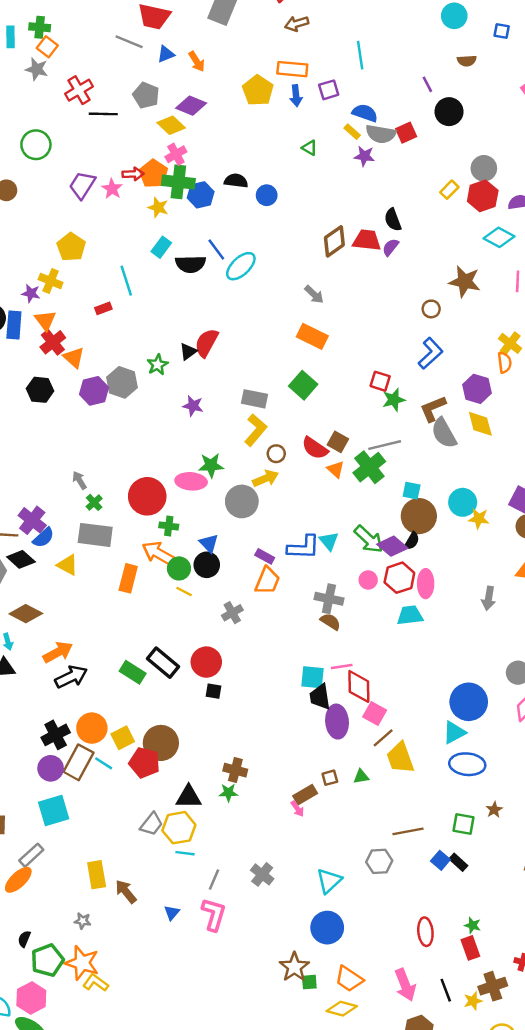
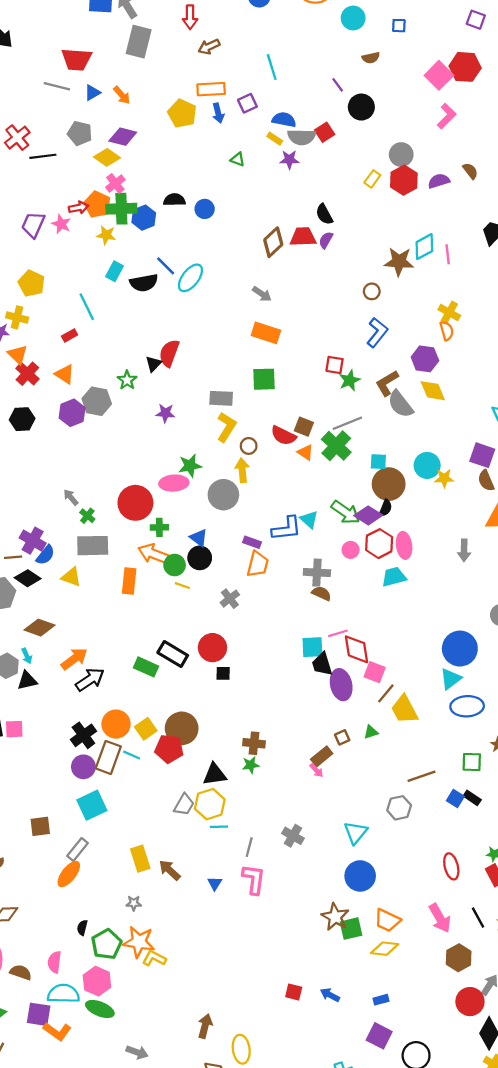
cyan diamond: (499, 237) -> (424, 247), moved, turned -48
orange triangle: (74, 358) -> (65, 374), moved
green square: (303, 385) -> (264, 379), turned -35
yellow arrow: (266, 478) -> (242, 470), turned -65
green square: (309, 982) -> (351, 929), size x1.5

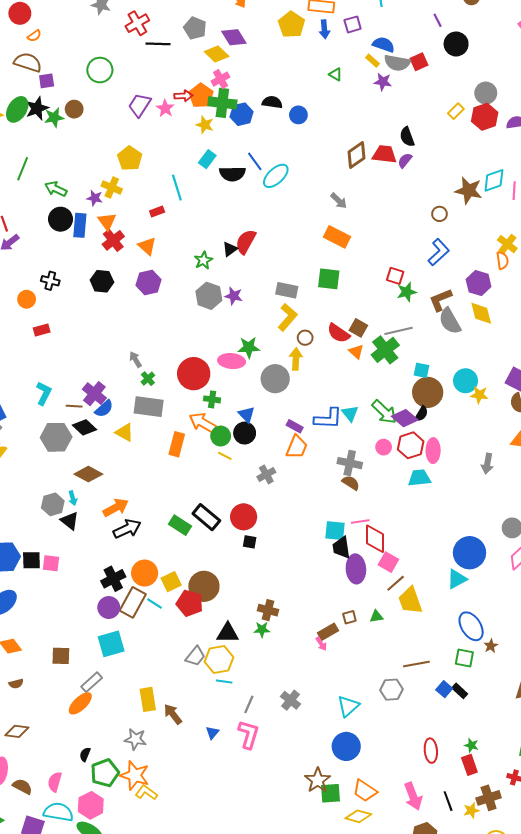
purple diamond: (123, 137) -> (234, 37), turned 35
gray hexagon: (97, 401) -> (209, 296), moved
black triangle: (27, 681) -> (70, 521), turned 42
blue ellipse: (467, 706) -> (471, 626), moved, turned 52
gray star: (134, 903) -> (135, 739), size x1.5

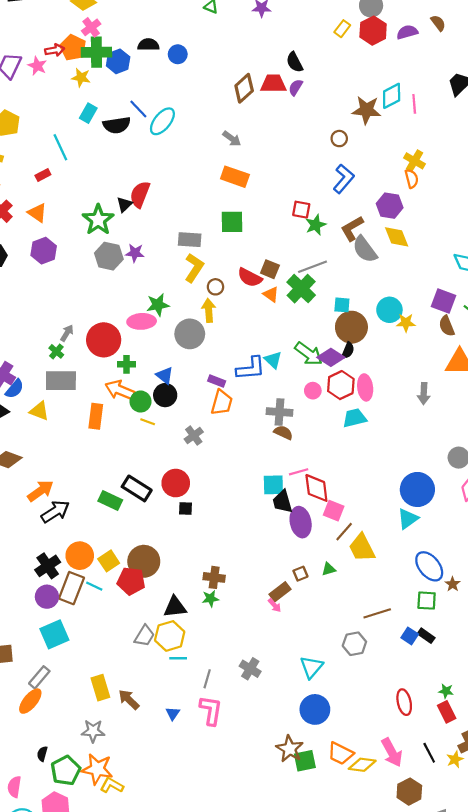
green star: (203, 260) -> (98, 220), size x1.6
gray arrow: (135, 359) -> (67, 333), moved, turned 70
yellow diamond: (358, 816) -> (362, 765), moved

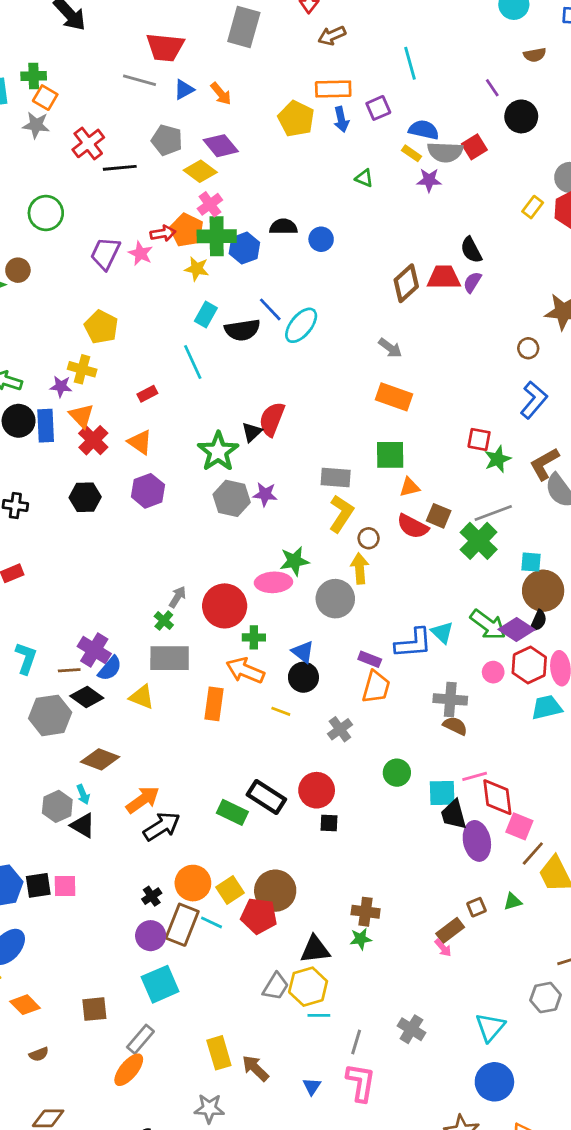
cyan line: (60, 147) -> (193, 362), moved
orange triangle: (271, 294) -> (410, 487), moved, turned -49
green circle: (141, 402) -> (397, 773), moved
black cross: (48, 566) -> (152, 896), size x0.6

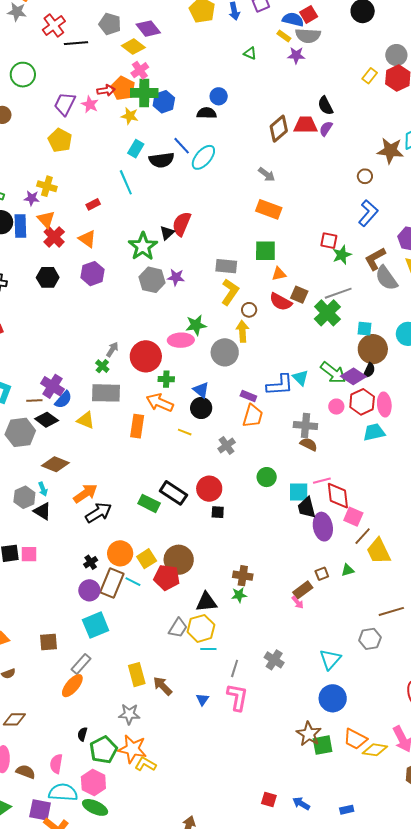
red square: (474, 147) -> (309, 14), moved
black semicircle: (283, 227) -> (207, 113), moved
yellow pentagon: (101, 327) -> (60, 140), moved

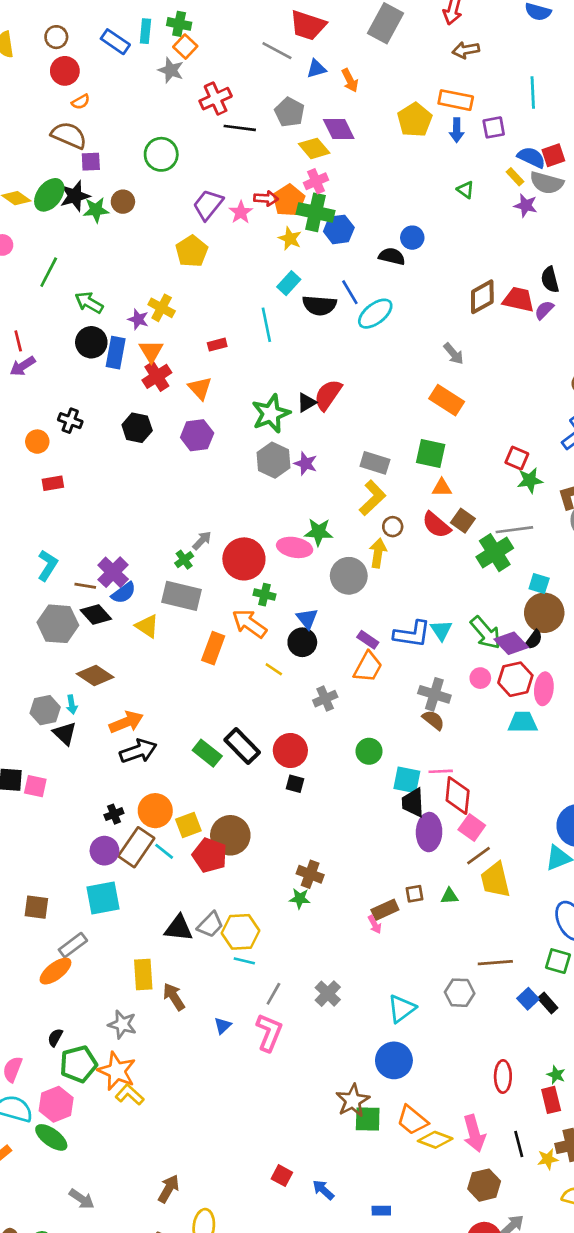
black triangle: (206, 602) -> (179, 928), moved

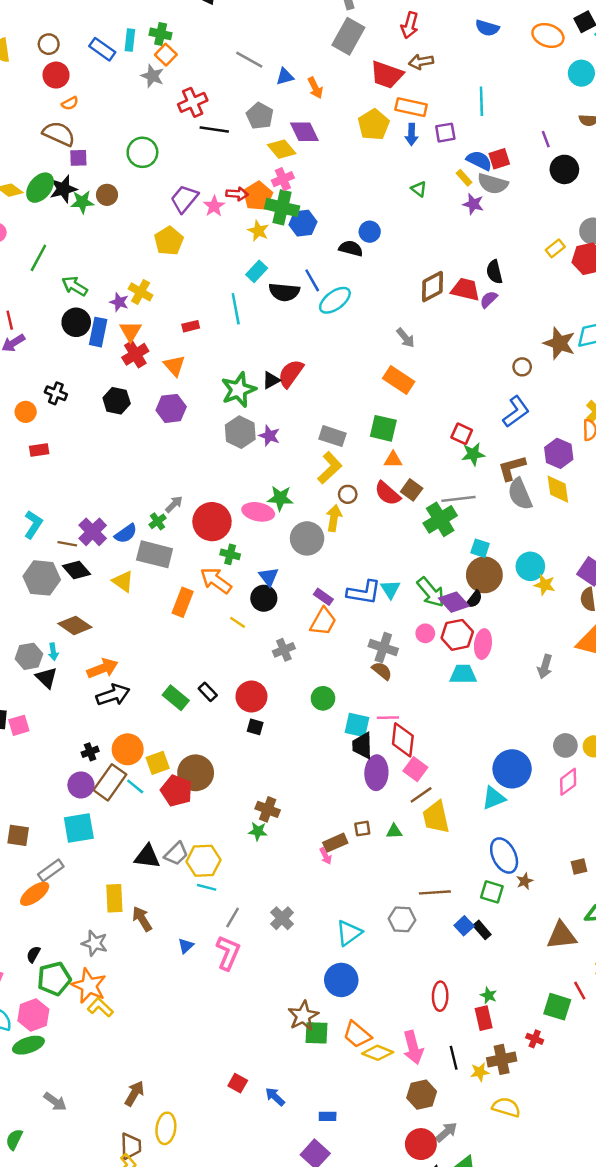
red trapezoid: (308, 25) -> (387, 75), moved
blue semicircle: (124, 593) -> (126, 534), moved
black rectangle: (242, 746) -> (208, 692), size x0.6
pink square: (35, 786) -> (19, 725), turned -30
green ellipse: (51, 1137) -> (28, 1045), turned -56

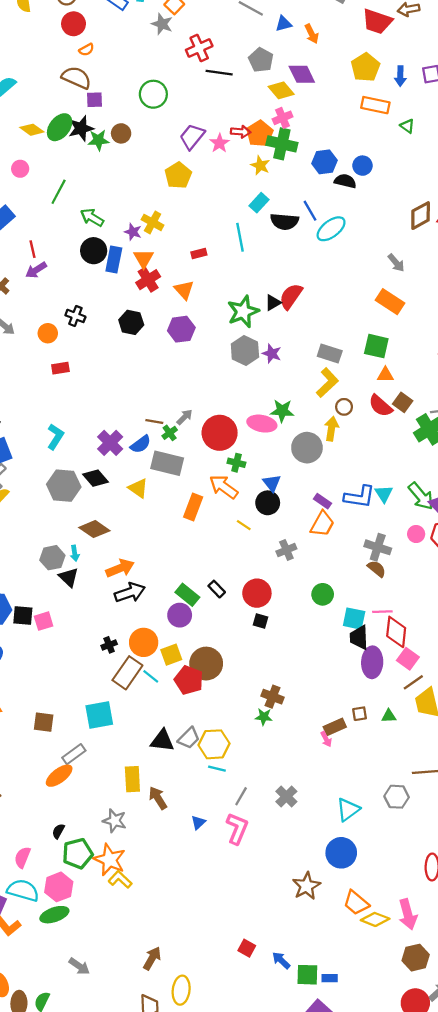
orange rectangle: (411, 107) -> (375, 105), moved
blue hexagon: (303, 223) -> (324, 162), moved
brown line: (67, 544) -> (154, 421), moved
purple circle: (81, 785) -> (180, 615), moved
green square: (316, 1033) -> (307, 975), moved

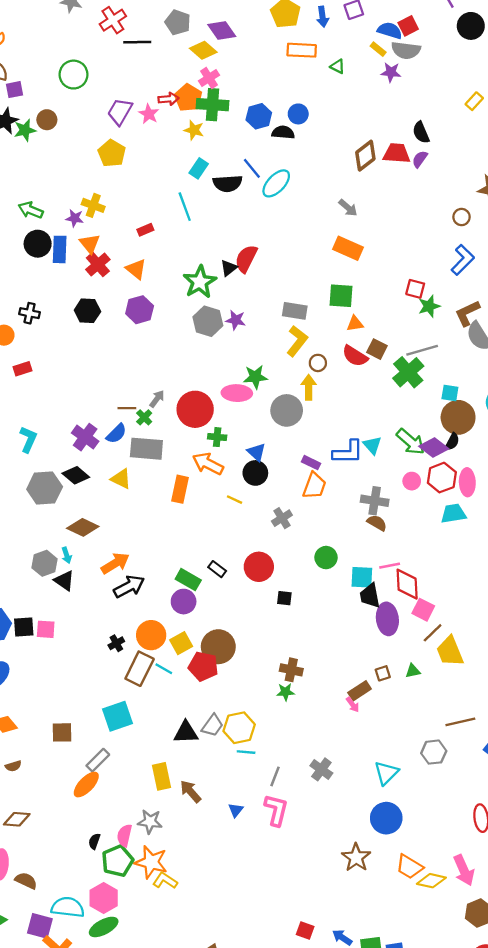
pink square: (44, 621) -> (46, 629), turned 30
black square: (261, 621) -> (284, 598), moved
pink semicircle: (22, 857) -> (124, 835), moved

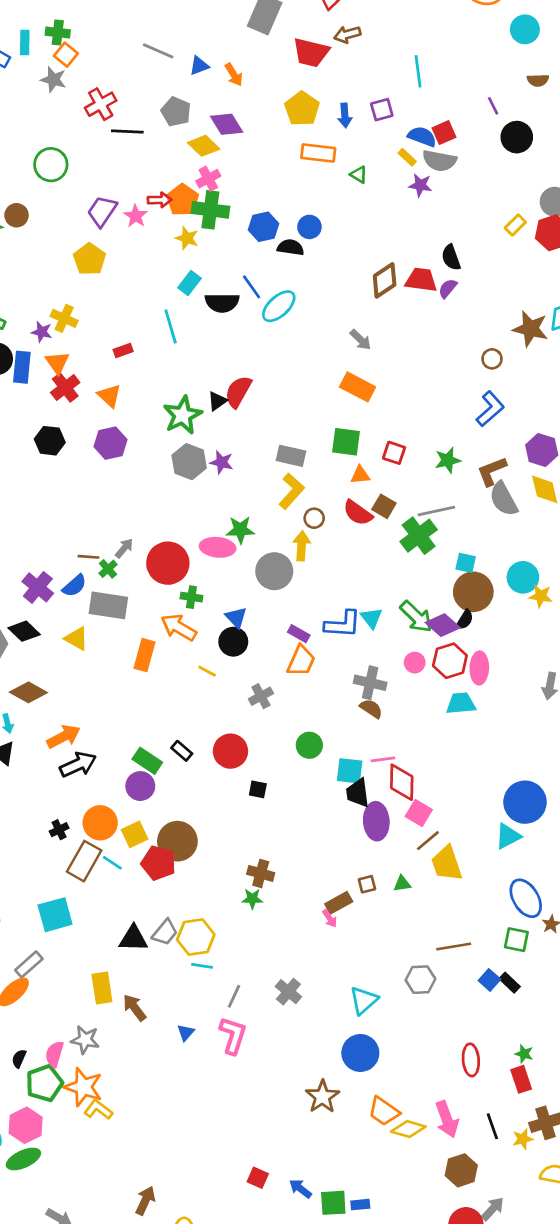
red square: (415, 289) -> (394, 453), moved

